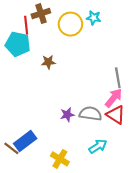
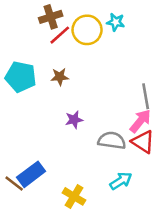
red line: (26, 25) -> (60, 35), moved, turned 54
cyan pentagon: (18, 44) -> (21, 77), moved
purple star: (67, 115) -> (74, 120), moved

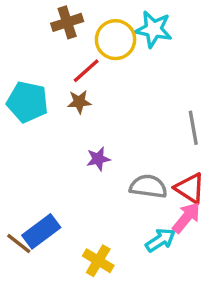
cyan star: (116, 22) -> (154, 29), size x1.5
red line: (60, 35) -> (86, 71), moved
pink arrow: (140, 121) -> (186, 218), moved

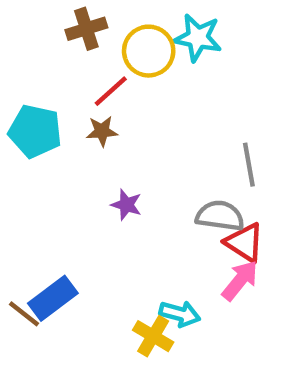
purple star: (98, 159) -> (126, 205), turned 30
gray semicircle: (148, 186) -> (220, 216), moved
cyan arrow: (160, 240) -> (180, 314), moved, turned 48
yellow cross: (98, 261) -> (153, 336), moved

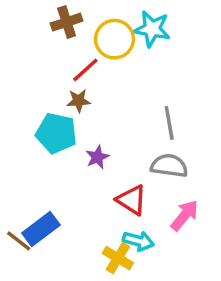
cyan pentagon: (35, 131) -> (56, 133), moved
gray line: (249, 165) -> (169, 123), moved
purple star: (126, 205) -> (97, 157), turned 30
red triangle: (244, 243) -> (132, 200), moved

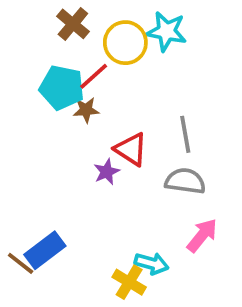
brown cross: (67, 22) -> (73, 24), turned -32
cyan pentagon: (56, 133) -> (62, 88), moved
red triangle: (132, 200) -> (131, 149), moved

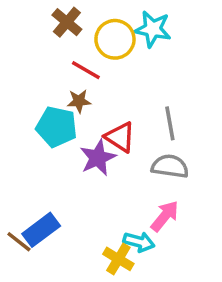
red line: (94, 76) -> (86, 70), turned 72
cyan pentagon: (62, 88) -> (57, 127), moved
purple star: (107, 172) -> (98, 158), size x1.5
pink arrow: (202, 235) -> (165, 216), moved

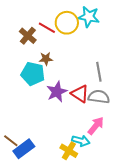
brown cross: (67, 22) -> (28, 36), moved
red line: (86, 70) -> (47, 28), moved
red triangle: (120, 137) -> (80, 94), moved
blue rectangle: (41, 230) -> (24, 149), moved

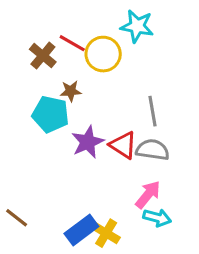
yellow circle: (67, 23) -> (103, 54), moved
cyan arrow: (81, 141) -> (157, 218), moved
blue rectangle: (24, 149) -> (81, 230), moved

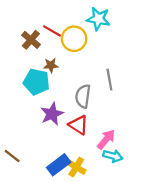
purple star: (88, 142) -> (52, 114), moved
red triangle: (123, 145) -> (78, 125), moved
gray semicircle: (153, 150) -> (83, 96), moved, turned -90

